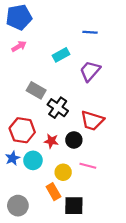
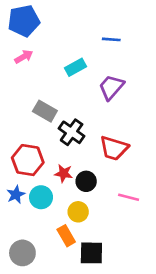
black circle: (74, 140) -> (86, 181), moved
pink line: (88, 166) -> (129, 197), moved

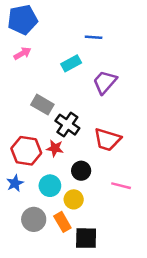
blue line: (111, 39) -> (94, 37), moved
red star: (64, 173) -> (55, 148), moved
cyan circle: (41, 197) -> (50, 186), moved
gray circle: (22, 253) -> (34, 219), moved

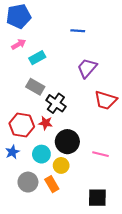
cyan rectangle: (71, 63) -> (37, 58), moved
red trapezoid: (107, 140) -> (106, 100), moved
black circle: (81, 171) -> (67, 142), size x1.5
black square: (86, 238) -> (97, 198), moved

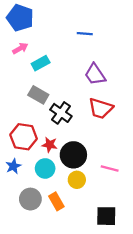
blue pentagon: (19, 16) -> (20, 18), turned 30
purple trapezoid: (87, 68) -> (95, 74), turned -75
red trapezoid: (106, 100) -> (101, 108), moved
red star: (46, 123) -> (50, 145), moved
yellow circle: (61, 165) -> (77, 180), moved

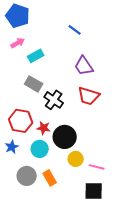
blue line: (85, 34) -> (75, 30), turned 32
pink line: (110, 168) -> (97, 167), moved
yellow circle: (77, 180) -> (76, 159), moved

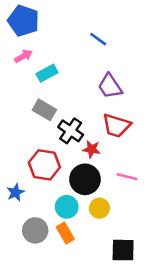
red hexagon: (21, 121) -> (44, 165), moved
red star: (44, 128) -> (92, 149), moved
cyan circle: (40, 149) -> (67, 207), moved
pink line: (97, 167) -> (127, 177), moved

